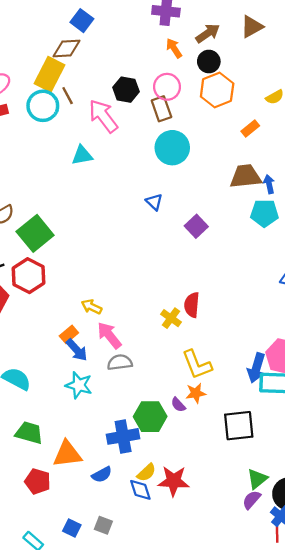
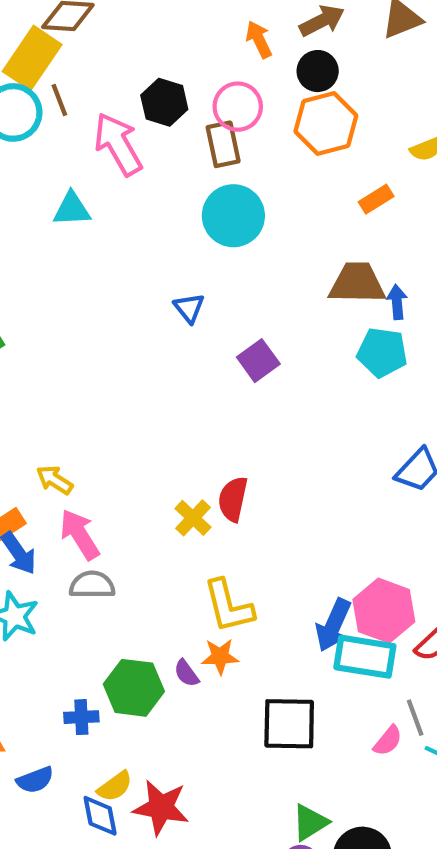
blue cross: (123, 436) -> (81, 717), size x0.6

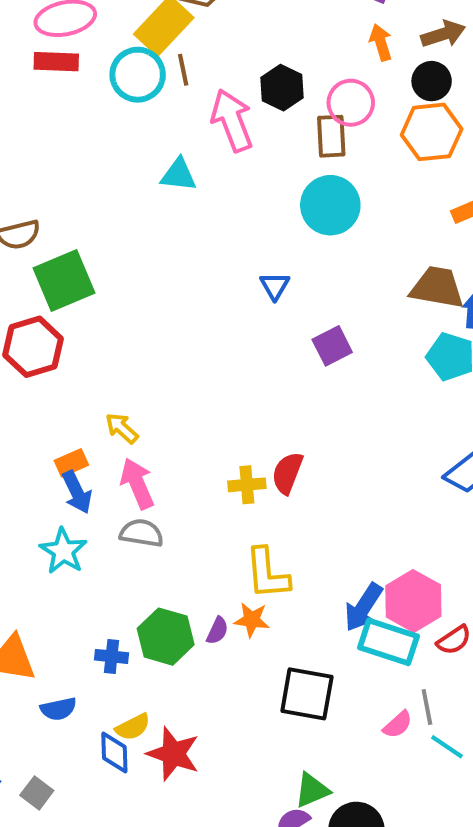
yellow cross: (193, 518) -> (247, 485), turned 33
purple semicircle: (186, 673) -> (217, 631), turned -128

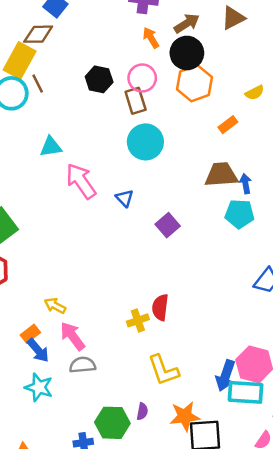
black circle: (432, 81) -> (187, 53), size x1.4
pink arrow: (232, 120) -> (81, 181), moved
orange star: (252, 620) -> (185, 416), moved, size x1.4

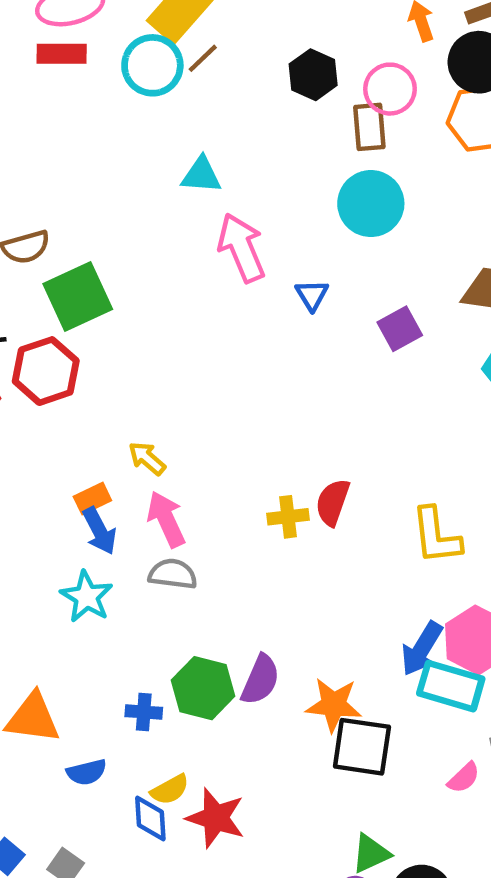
brown line: (38, 84) -> (203, 58), turned 60
purple square: (168, 225) -> (400, 329), moved
yellow L-shape: (163, 370) -> (436, 536), moved
purple semicircle: (142, 411) -> (260, 680), size x1.6

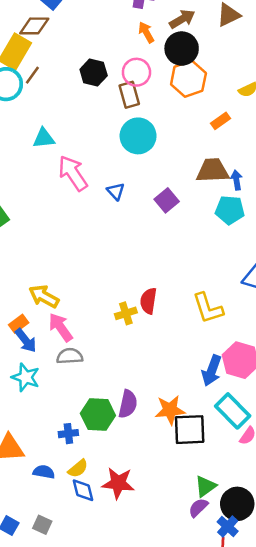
yellow arrow: (147, 458) -> (44, 296), size x1.4
cyan rectangle: (451, 686) -> (233, 411), moved, turned 40
blue semicircle: (87, 772) -> (44, 472), turned -145
yellow semicircle: (170, 790) -> (78, 469), moved

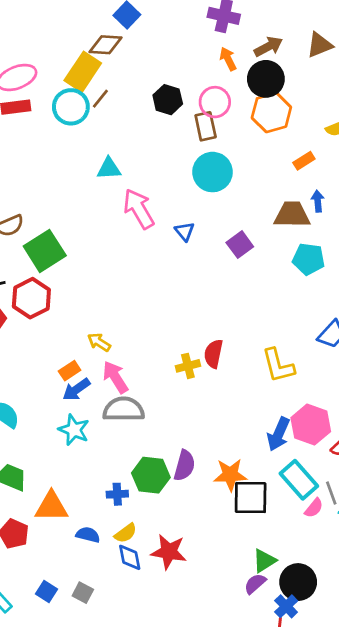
blue arrow: (237, 180) -> (318, 201), moved
yellow arrow: (44, 296) -> (99, 342), size x0.7
blue arrow: (26, 341) -> (76, 389), turned 90
gray semicircle: (70, 356) -> (124, 409), size x1.4

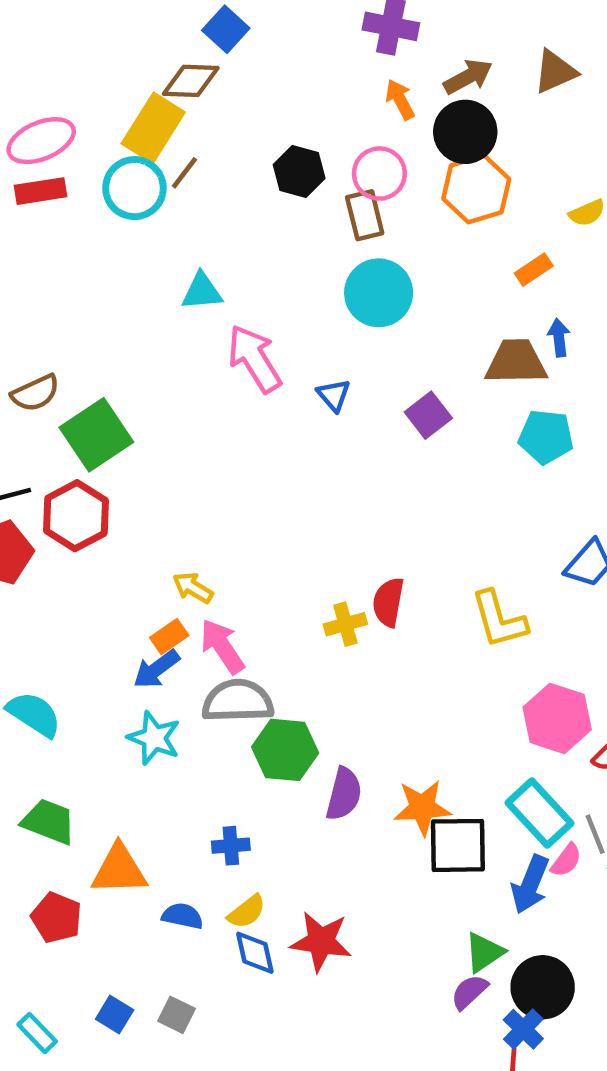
orange rectangle: (70, 371) -> (169, 637), moved
blue arrow: (278, 434) -> (530, 884), moved
green hexagon: (151, 475) -> (285, 750), moved

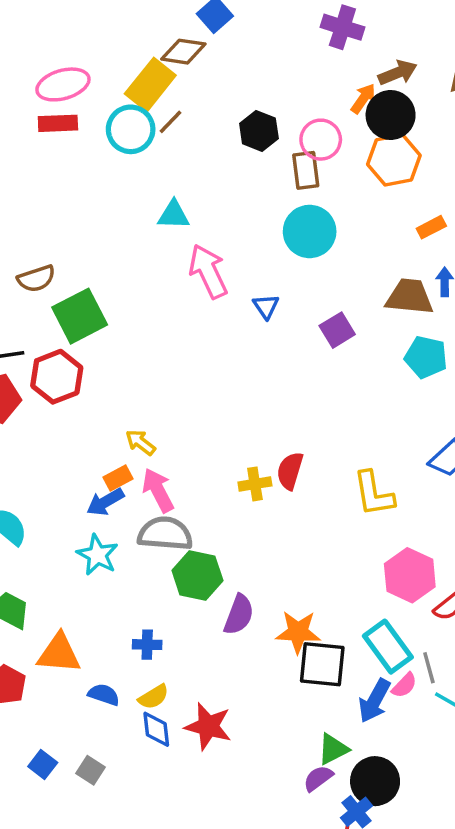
orange arrow: (400, 99) -> (363, 98), moved, turned 56

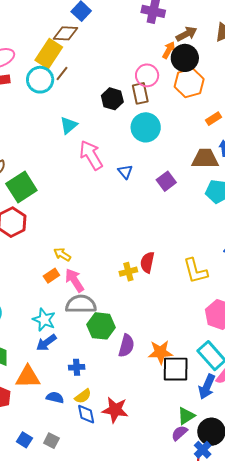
black hexagon: (259, 131) -> (112, 99), moved
cyan triangle: (174, 215) -> (69, 125), turned -36
blue arrow: (105, 502) -> (46, 343), moved

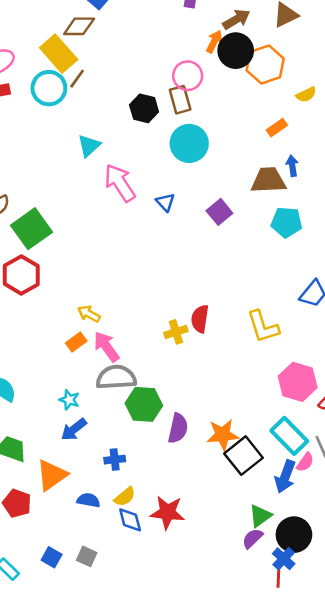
yellow rectangle: (49, 54) -> (59, 54), turned -72
orange hexagon: (189, 83) -> (265, 64), moved
cyan star: (44, 320) -> (69, 400), size x0.7
black square: (176, 369) -> (243, 456), turned -36
orange triangle: (28, 377) -> (52, 475), turned -32

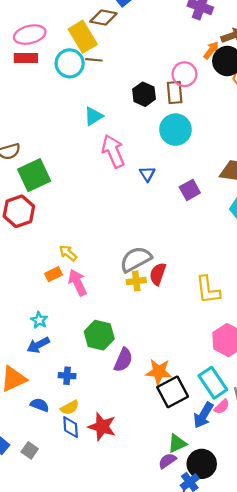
brown line: (77, 79) -> (94, 60), turned 49
gray semicircle: (116, 377) -> (136, 259), moved, turned -36

